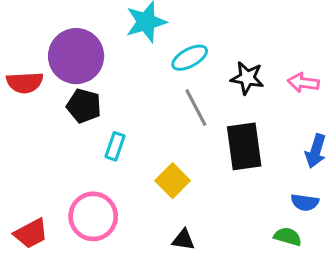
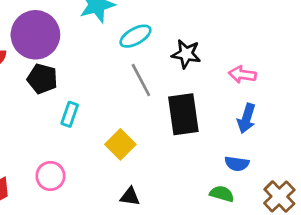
pink arrow: (303, 83) -> (242, 75), moved
pink circle: (93, 216) -> (50, 176), size x0.7

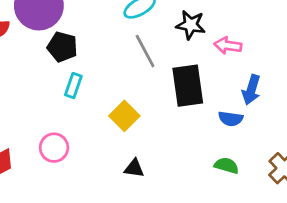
pink arrow: (242, 75) -> (228, 46), moved
black pentagon: (42, 79) -> (62, 47), moved
blue semicircle: (237, 164) -> (231, 119), moved

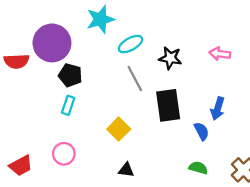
pink arrow: (228, 46) -> (220, 54), moved
cyan rectangle: (73, 86) -> (68, 105), moved
blue semicircle: (231, 119) -> (202, 131), turned -126

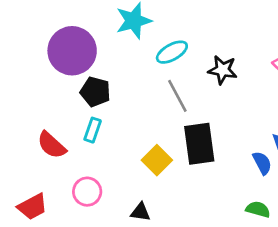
red semicircle: (16, 61) -> (52, 145), moved, turned 45
black rectangle: (168, 105) -> (199, 144), moved
black triangle: (126, 170) -> (140, 212), moved

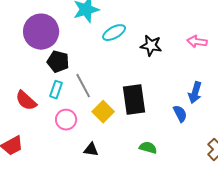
gray line: (177, 96) -> (83, 86), moved
pink circle: (87, 192) -> (66, 120), moved
green semicircle: (258, 209) -> (148, 148), moved

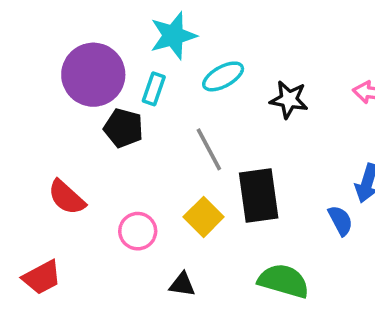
gray line: (83, 86) -> (209, 149), moved
cyan rectangle: (56, 90) -> (154, 89), moved
green semicircle: (148, 148) -> (284, 281), size x1.6

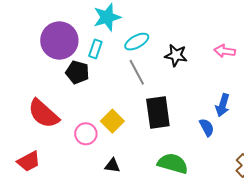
gray line: (209, 149) -> (137, 72), moved
red semicircle: (67, 197) -> (43, 114), size x1.4
yellow square: (204, 217) -> (112, 121), moved

